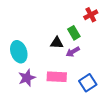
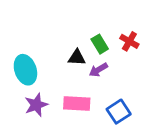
red cross: (91, 15) -> (129, 41), moved, turned -32

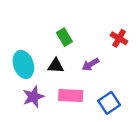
green rectangle: (100, 44) -> (64, 37), moved
black triangle: (77, 58) -> (56, 66), moved

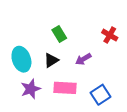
black triangle: (56, 66) -> (51, 60), turned -35

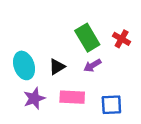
green rectangle: (59, 34) -> (87, 38), moved, size x1.5
blue square: (101, 95) -> (111, 105), turned 30

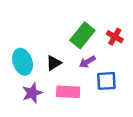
green rectangle: (87, 38) -> (82, 35), turned 70
blue square: (111, 105) -> (106, 81), moved

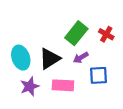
black triangle: (54, 63) -> (50, 59), size x1.5

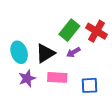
red cross: (106, 34) -> (97, 31), size x1.5
blue square: (98, 75) -> (89, 85), moved

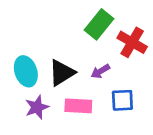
green rectangle: (69, 30) -> (99, 24), moved
blue square: (89, 85) -> (122, 100), moved

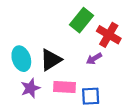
purple arrow: (100, 71) -> (94, 59), moved
blue square: (122, 100) -> (91, 96), moved

